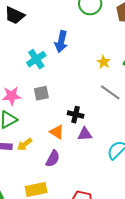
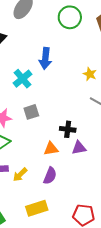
orange triangle: (57, 132) -> (51, 149), turned -35
yellow arrow: (25, 144) -> (20, 175), moved

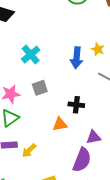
blue arrow: (45, 58) -> (77, 58), moved
purple triangle: (79, 148) -> (94, 137), moved
purple semicircle: (50, 176) -> (82, 160), moved, size x1.4

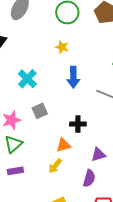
yellow star: (98, 49) -> (62, 47), moved
yellow arrow: (29, 151) -> (55, 166), moved
purple semicircle: (82, 160) -> (89, 178), size x0.7

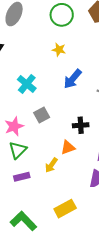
blue arrow: (73, 77) -> (73, 79), turned 45
yellow arrow: (55, 166) -> (51, 165), moved

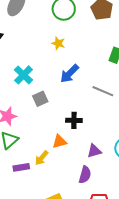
gray square: (42, 115) -> (40, 99), moved
purple rectangle: (22, 177) -> (21, 167), moved

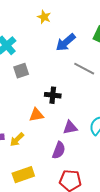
blue arrow: (69, 74) -> (66, 42), moved
yellow arrow: (42, 158) -> (17, 140), moved

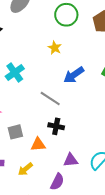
gray line: (84, 69) -> (50, 98), moved
gray square: (21, 71) -> (15, 132), moved
yellow arrow: (17, 140) -> (25, 169), moved

